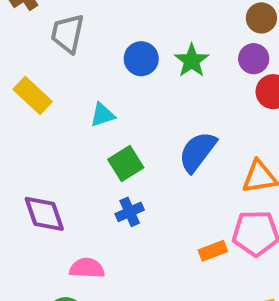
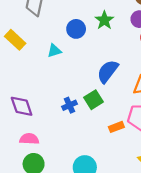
blue circle: (141, 59) -> (76, 29), moved
green square: (126, 163) -> (93, 100), moved
pink semicircle: (87, 268) -> (29, 139), moved

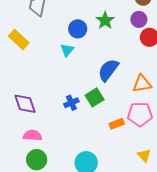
cyan triangle: (54, 51) -> (67, 50), moved, turned -32

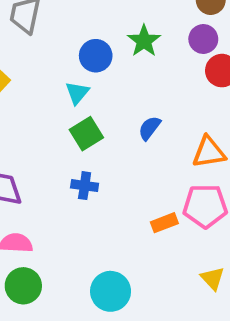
blue semicircle: (108, 70) -> (149, 128), size x0.6
green square: (95, 97) -> (86, 134), moved
blue cross: (71, 103) -> (85, 186), turned 32

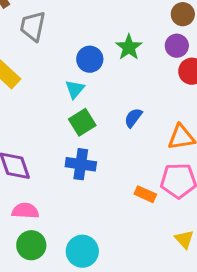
blue cross: (85, 186) -> (81, 164), size x1.4
orange rectangle: (164, 223) -> (145, 194), turned 45
cyan circle: (111, 291) -> (82, 251), moved

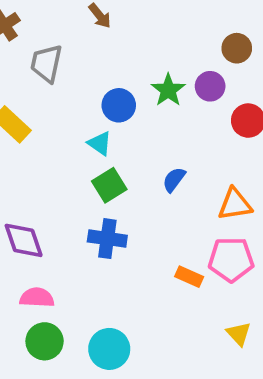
purple circle: (177, 46) -> (210, 86), moved
cyan triangle: (75, 89) -> (100, 143), turned -35

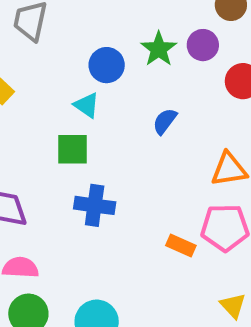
blue semicircle: (174, 180) -> (165, 121), moved
green square: (109, 185) -> (73, 149), moved, turned 32

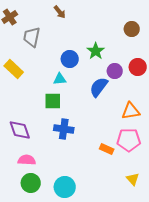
purple circle: (203, 45) -> (115, 71), moved
cyan triangle: (87, 105) -> (60, 79), turned -40
blue semicircle: (165, 121) -> (99, 87), size x1.5

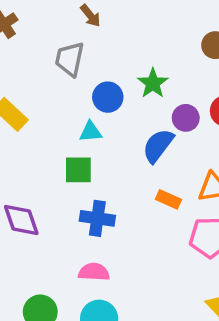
gray trapezoid: (32, 37) -> (70, 59), moved
orange rectangle: (107, 149) -> (168, 199), moved
pink semicircle: (27, 160) -> (94, 272), moved

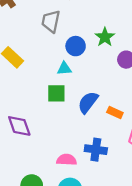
blue semicircle: (158, 146) -> (88, 102), moved
blue cross: (97, 218) -> (96, 150), moved

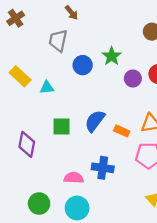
cyan triangle: (64, 69) -> (47, 87), moved
green square: (56, 93) -> (61, 127), moved
purple diamond: (19, 126) -> (27, 144), turned 30

